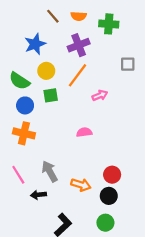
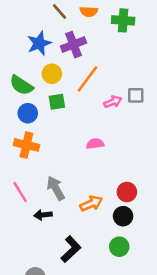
purple cross: (79, 45) -> (73, 45), moved
gray square: (128, 64) -> (136, 95), moved
orange arrow: (81, 185) -> (91, 203), turned -42

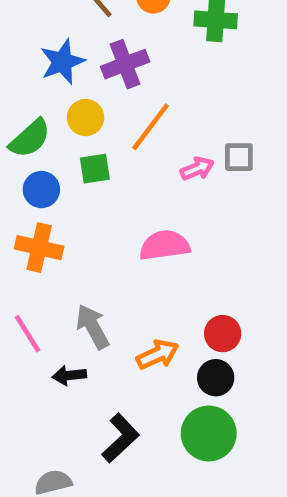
green semicircle: (21, 85) -> (30, 138), turned -75
pink semicircle: (95, 144) -> (165, 245), size x1.5
green circle: (119, 247) -> (209, 433), size x1.5

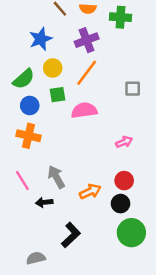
purple cross: (125, 64) -> (87, 40), moved
pink arrow: (197, 169) -> (124, 142), moved
pink semicircle: (165, 245) -> (84, 110), moved
green circle: (209, 433) -> (131, 233), moved

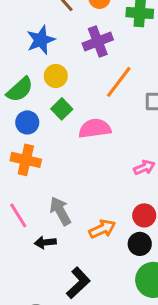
orange line: (87, 73) -> (119, 82), moved
green square: (58, 95) -> (62, 109), turned -35

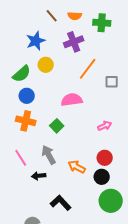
green square: (62, 109) -> (57, 126), moved
orange arrow: (102, 229) -> (77, 167), turned -126
black L-shape: (78, 283) -> (61, 203), turned -90

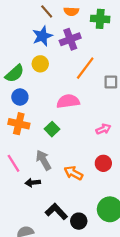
blue star: (36, 41) -> (42, 36), moved
black circle: (102, 177) -> (79, 221), moved

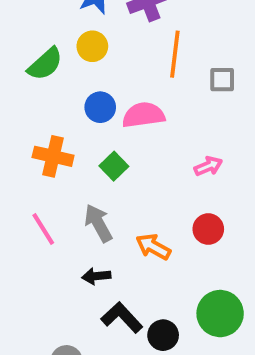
orange line: (85, 68) -> (175, 54), turned -30
blue circle: (20, 97) -> (100, 107), moved
black arrow: (33, 183) -> (96, 276), moved

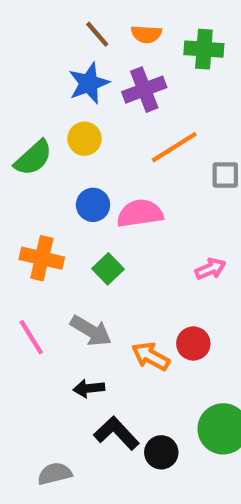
orange line: (175, 54) -> (174, 147), turned 51
gray arrow: (98, 223) -> (91, 331), turned 150
red circle: (208, 229) -> (193, 344), moved

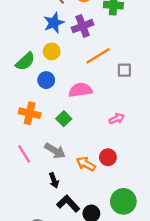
blue circle: (93, 205) -> (46, 80), moved
black arrow: (89, 388) -> (54, 180), turned -104

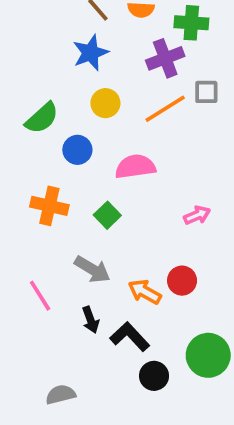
purple cross: (83, 26) -> (165, 58), moved
yellow circle: (52, 51) -> (105, 103), moved
gray square: (124, 70) -> (206, 92), moved
pink line: (24, 154) -> (40, 296), moved
black L-shape: (68, 204) -> (130, 337), moved

